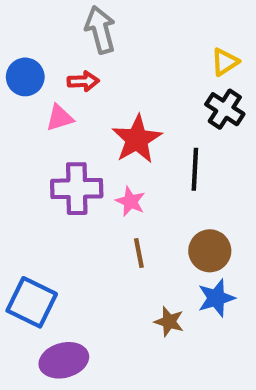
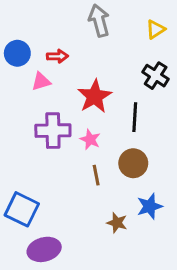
gray arrow: (100, 30) -> (99, 21), moved
yellow triangle: (225, 62) -> (156, 29), moved
brown circle: (210, 251) -> (133, 163), moved

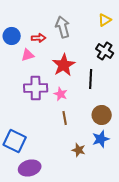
gray arrow: (99, 21) -> (63, 27), moved
brown circle: (133, 163) -> (102, 115), moved

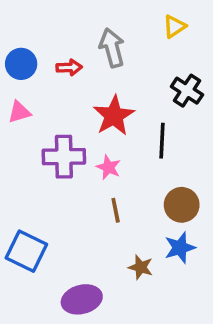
yellow triangle: (105, 20) -> (174, 26), moved
pink triangle: (28, 55) -> (19, 112), moved
purple ellipse: (30, 168) -> (82, 299), moved

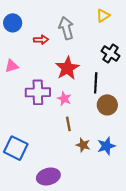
blue circle: (21, 64) -> (13, 23), moved
brown circle: (182, 205) -> (107, 105), moved
brown star: (141, 267) -> (83, 145), moved

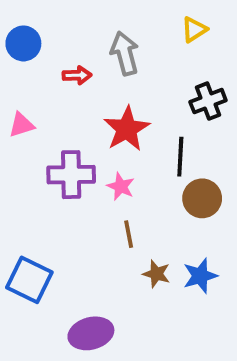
black cross: (110, 53) -> (208, 101), turned 36

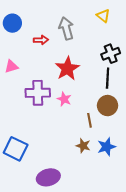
yellow triangle: (194, 30) -> (103, 16), turned -48
black line: (180, 157) -> (108, 78), moved
brown line: (129, 234) -> (90, 120), moved

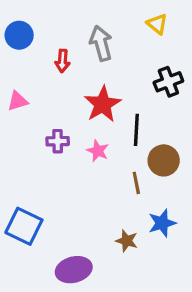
red arrow: (41, 40) -> (62, 61), turned 96
black line: (108, 78) -> (136, 130), moved
purple cross: (38, 93) -> (58, 141), size x0.6
brown star: (83, 146) -> (127, 241), moved

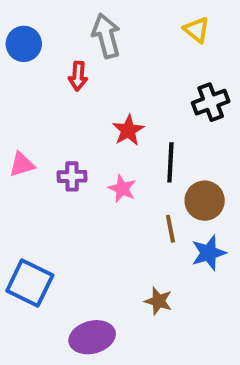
gray arrow: (101, 43) -> (106, 36), moved
pink triangle: (18, 101) -> (22, 164), moved
red star: (103, 104) -> (128, 130), size x0.7
blue star: (162, 223) -> (209, 253), moved

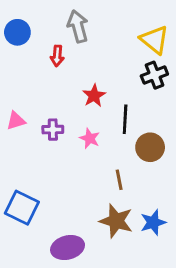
yellow triangle: (197, 30) -> (154, 40), moved, size x1.5
brown line: (170, 229) -> (119, 180), moved
blue star: (209, 253) -> (153, 222), moved
brown star: (158, 301) -> (116, 221), size x1.6

